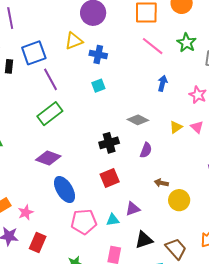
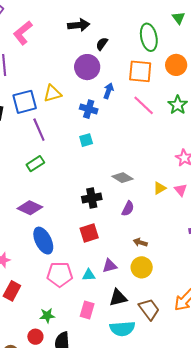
yellow triangle: (74, 41) -> (52, 93), moved
blue arrow: (162, 83) -> (108, 91), moved
green rectangle: (50, 114) -> (35, 164), size x0.7
yellow circle: (179, 200) -> (142, 267), moved

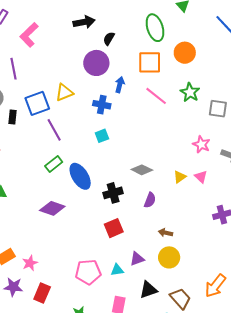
blue ellipse: (43, 241) -> (80, 176), moved

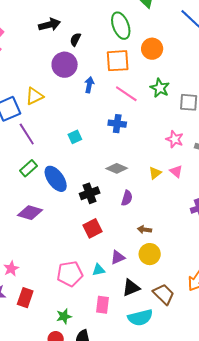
blue cross: (102, 105) -> (117, 124), moved

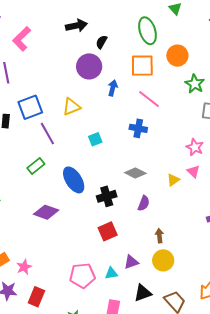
green star: (160, 88) -> (195, 84), moved
yellow triangle: (34, 96) -> (71, 107), moved
green rectangle: (28, 168) -> (36, 166), moved
pink triangle: (176, 171) -> (193, 172), moved
brown arrow: (144, 230) -> (159, 236), turned 72

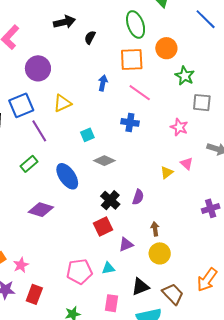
purple circle: (89, 66) -> (38, 68), moved
pink star: (195, 147) -> (179, 127), moved
gray diamond: (135, 173) -> (104, 161), moved
black cross: (107, 196) -> (110, 200), moved, turned -30
purple triangle: (131, 262) -> (126, 244), moved

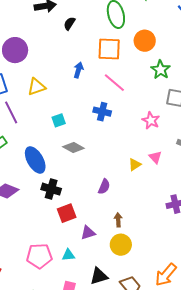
black cross: (110, 200) -> (51, 189), moved, turned -30

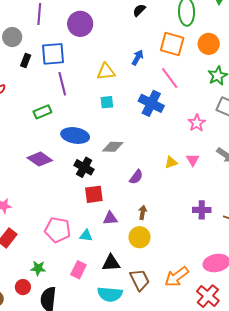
yellow triangle: (36, 87) -> (106, 72), moved
blue cross: (102, 112) -> (151, 103), size x1.4
gray diamond: (73, 147) -> (113, 147), moved, turned -40
blue ellipse: (35, 160) -> (75, 135), turned -64

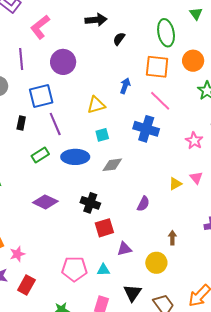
black rectangle: (26, 60) -> (21, 123), moved
blue ellipse: (75, 135) -> (75, 157), moved
gray diamond: (113, 147) -> (112, 165), moved
brown arrow: (143, 212) -> (172, 238), moved
black triangle: (111, 263) -> (132, 293), turned -42

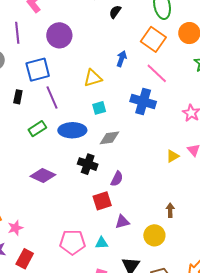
orange square: (157, 67) -> (153, 39), turned 30
black cross: (90, 203) -> (88, 164), moved
purple semicircle: (143, 204) -> (117, 179), moved

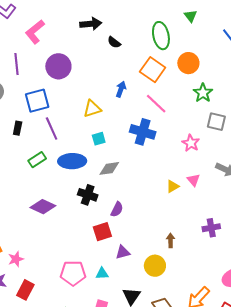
black semicircle: (115, 12) -> (114, 42), turned -88

